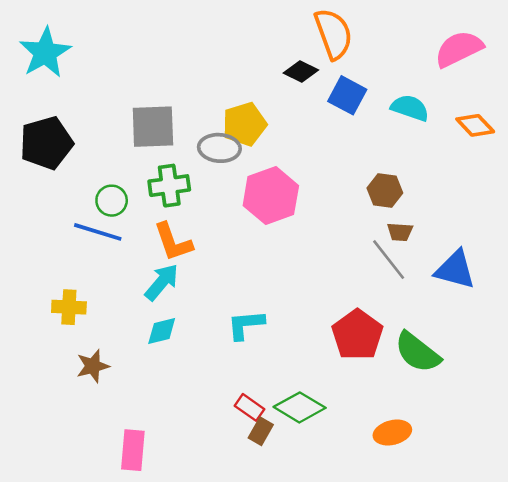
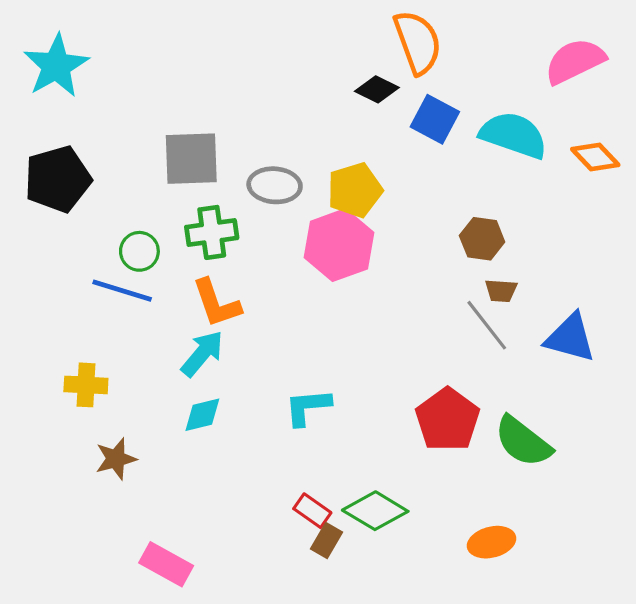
cyan semicircle: (410, 108) -> (514, 135), size x1.4
yellow pentagon: (244, 124) -> (355, 190), moved
pink rectangle: (133, 450) -> (166, 564), turned -66

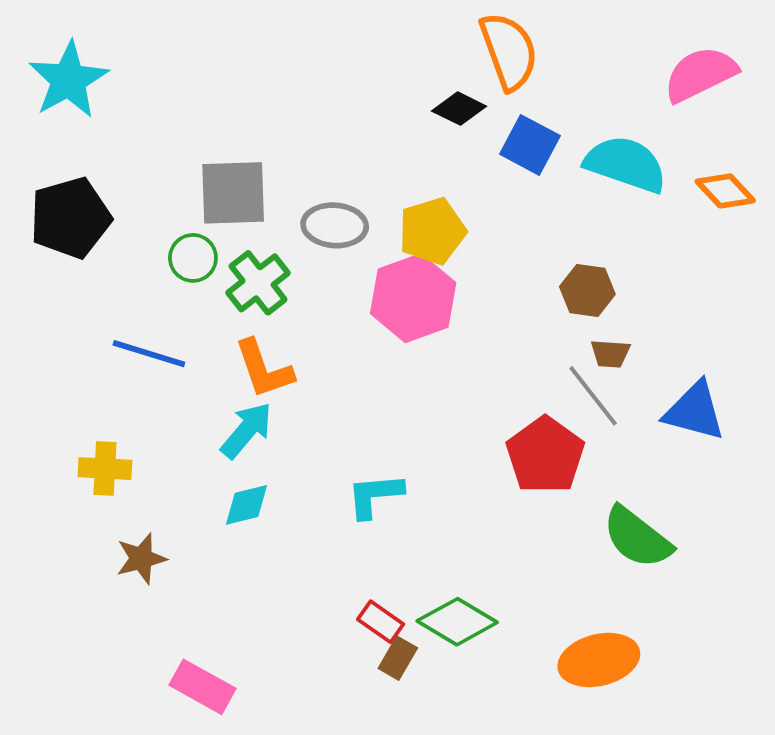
green cross: (212, 232) -> (258, 283), turned -30
green circle: (139, 251) -> (193, 258), moved
red pentagon: (448, 420) -> (545, 455), moved
orange ellipse: (492, 542) -> (599, 660), size x1.4

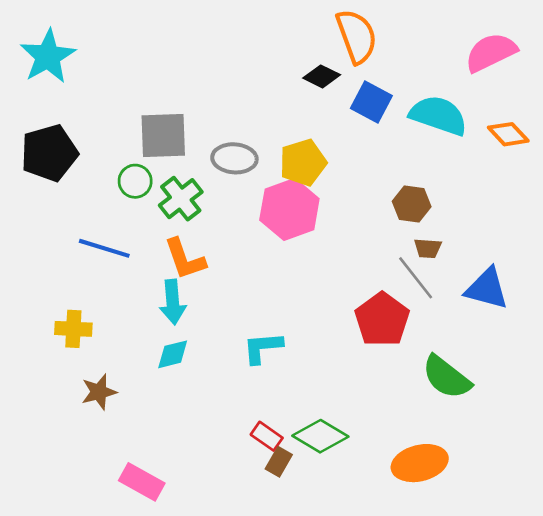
cyan arrow: (247, 430) -> (173, 302), turned 135

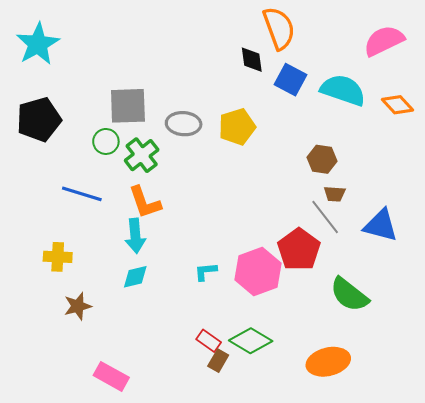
black diamond: (322, 76) -> (252, 60), turned 56
pink hexagon: (289, 209) -> (258, 272), moved
cyan L-shape: (263, 348) -> (206, 272), size x0.7

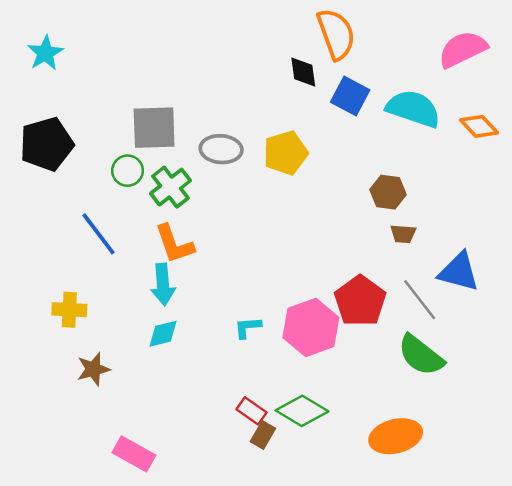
cyan star: (38, 44) -> (45, 53), size x0.7
blue line: (82, 194) -> (98, 234), turned 36
gray line: (325, 217) -> (420, 300), moved

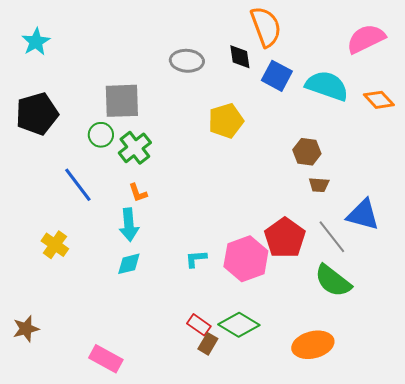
gray ellipse: (221, 149) -> (187, 61), moved
orange L-shape: (174, 244) -> (138, 193), size x0.6
yellow cross: (69, 310) -> (55, 245), turned 32
brown star: (93, 369) -> (26, 329), moved

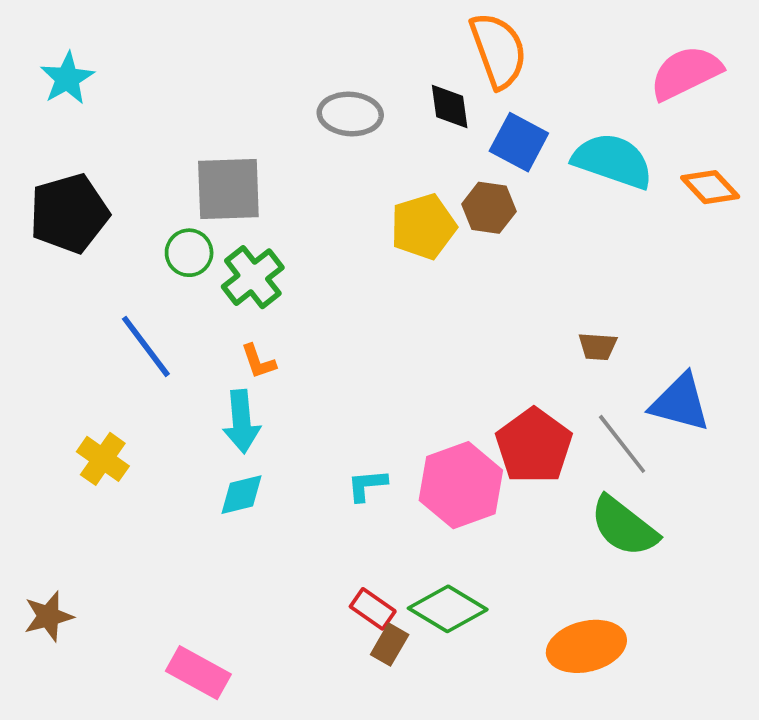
brown hexagon: (307, 152) -> (489, 208), moved

